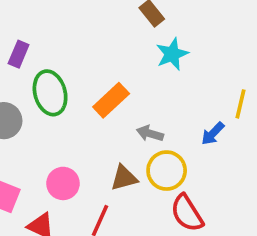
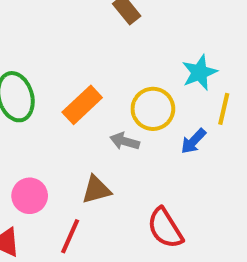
cyan star: (172, 54) -> (199, 72), moved
yellow circle: (167, 171) -> (153, 109), moved

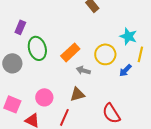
cyan star: (199, 72) -> (128, 36), turned -30
gray arrow: (125, 141) -> (83, 70), moved

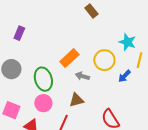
green ellipse: (37, 48) -> (43, 79), moved

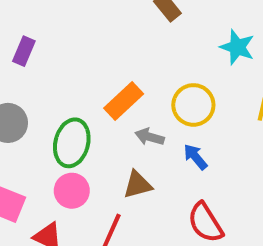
cyan star: (127, 42) -> (237, 47), moved
blue arrow: (124, 76) -> (195, 157), moved, turned 96
green ellipse: (43, 79) -> (72, 143), turned 30

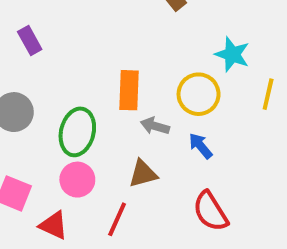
cyan star: (237, 47) -> (232, 54), moved
purple rectangle: (24, 51) -> (30, 41), turned -52
orange rectangle: (124, 101) -> (129, 90), turned -45

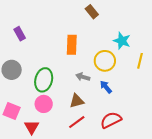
orange rectangle: (129, 90) -> (72, 45), moved
red semicircle: (210, 211) -> (111, 120), turned 95
red line: (117, 219) -> (77, 122), moved, turned 30
red triangle: (54, 225) -> (32, 127), turned 35

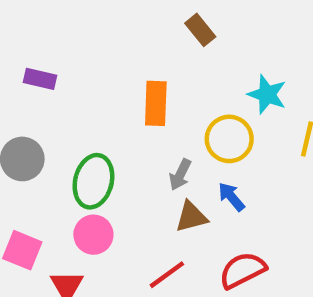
purple rectangle: (20, 34) -> (40, 79), turned -48
gray arrow: (83, 77) -> (180, 175), turned -80
brown triangle: (77, 101) -> (191, 217), moved

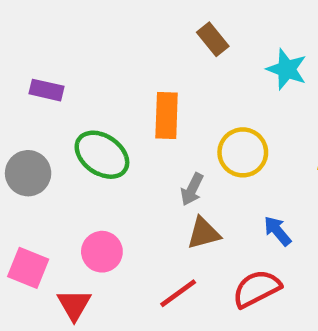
cyan star: (267, 94) -> (287, 69), moved
green ellipse: (93, 181) -> (102, 155), moved, turned -69
blue arrow: (231, 197) -> (277, 231), moved

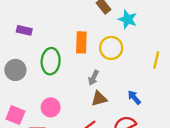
cyan star: (287, 69) -> (128, 19), moved
yellow circle: (243, 152) -> (111, 48), moved
green ellipse: (102, 155) -> (51, 61), turned 60

